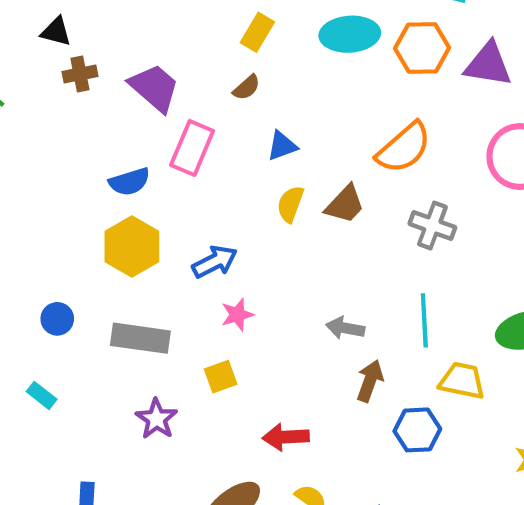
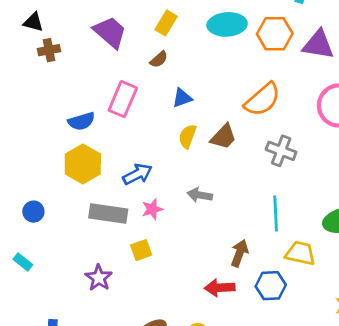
purple trapezoid: (154, 88) -> (110, 32), moved
gray arrow: (345, 328) -> (200, 195), moved
gray rectangle: (140, 338) -> (108, 213), moved
red arrow: (286, 437) -> (220, 288), moved

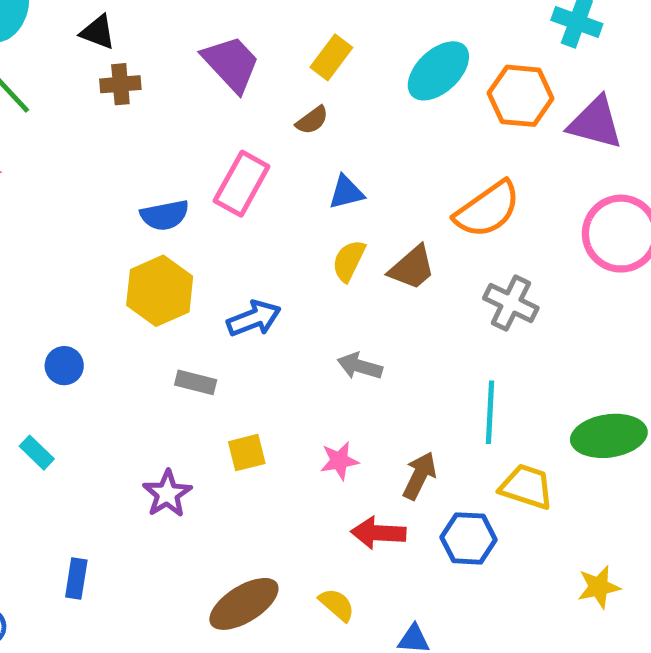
cyan ellipse: (227, 24) -> (438, 71), turned -45
pink star: (152, 209) -> (339, 461), moved
gray rectangle: (108, 213) -> (196, 382), size x0.6

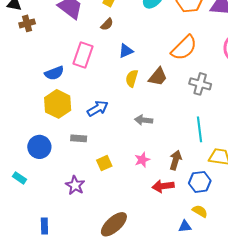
blue circle: (64, 366) -> (39, 147), moved, size x1.5
yellow semicircle: (337, 605) -> (200, 211), moved

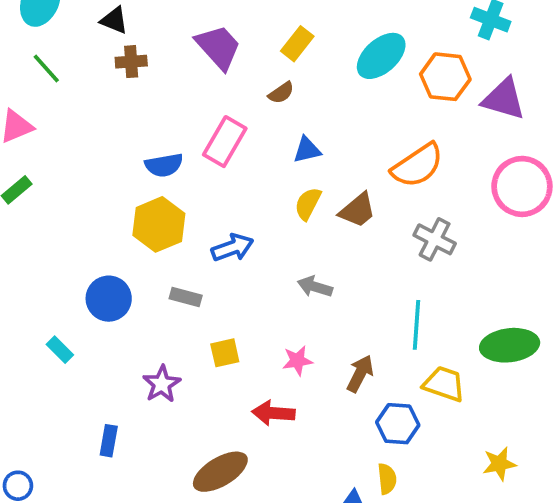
red arrow: (163, 186) -> (273, 413), moved
yellow semicircle: (200, 211) -> (387, 479), turned 42
blue rectangle: (44, 226) -> (109, 441), moved

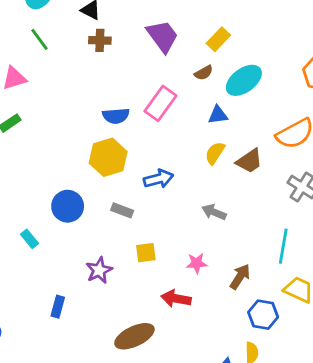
cyan ellipse: (381, 56) -> (244, 80), moved

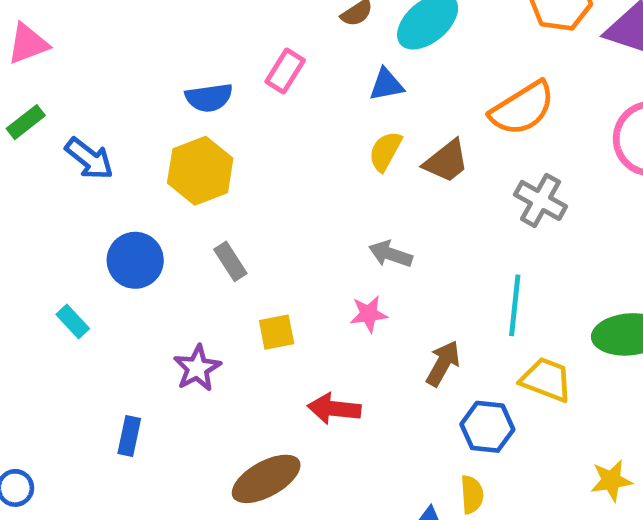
pink rectangle: (160, 103) -> (285, 71), size x0.7
blue arrow: (159, 179) -> (89, 159), moved, turned 56
gray rectangle: (122, 210) -> (230, 261), turned 40
pink star: (197, 263) -> (369, 314), moved

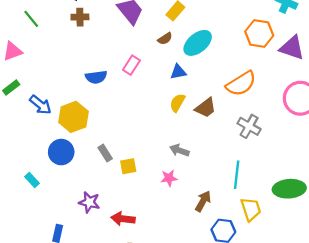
yellow hexagon: (200, 171) -> (73, 117), moved
yellow square: (277, 332) -> (128, 166), moved
purple star: (197, 368) -> (89, 202), turned -30
yellow trapezoid: (546, 380) -> (251, 209), turned 50
red arrow: (334, 409) -> (123, 219), moved

